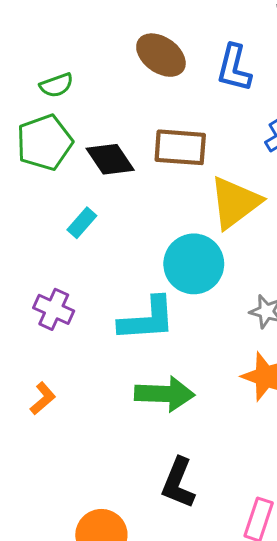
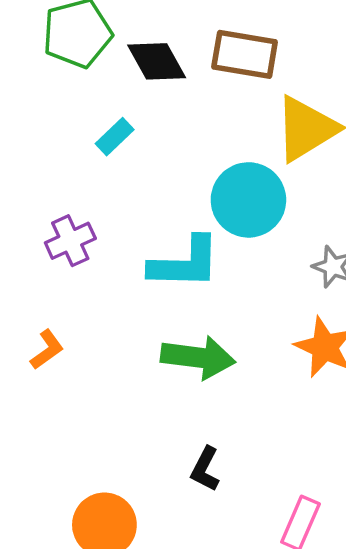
purple cross: (54, 309) -> (70, 241), turned 36
black L-shape: (178, 483) -> (205, 469), size x0.7

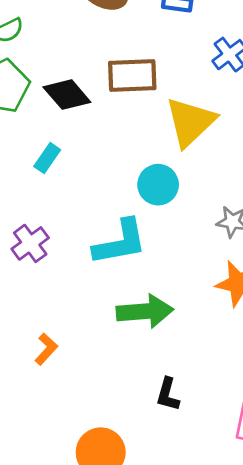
cyan circle: (248, 200) -> (158, 185), size x0.7
orange L-shape: (47, 350) -> (46, 349), moved

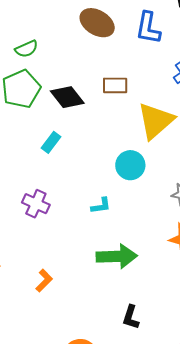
brown rectangle: (132, 76) -> (115, 85), size x0.7
cyan L-shape: (120, 242) -> (101, 206), size x0.5
purple cross: (30, 243) -> (36, 204), turned -32

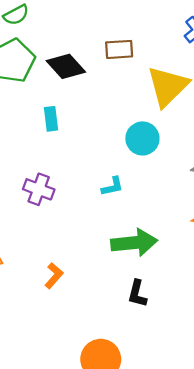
cyan rectangle: (51, 142) -> (51, 119), turned -40
black L-shape: (131, 317) -> (137, 294), moved

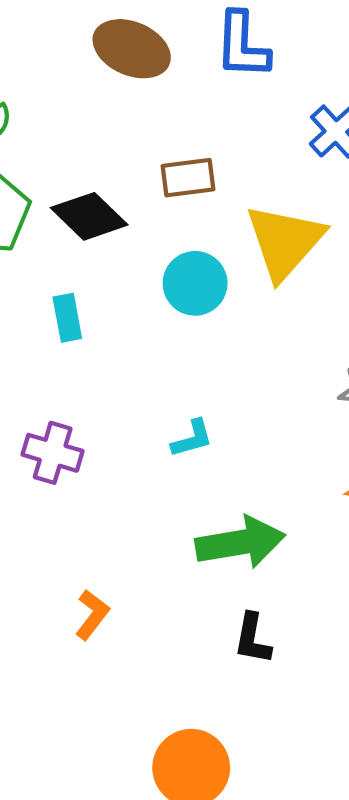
cyan circle: (142, 138) -> (195, 283), moved

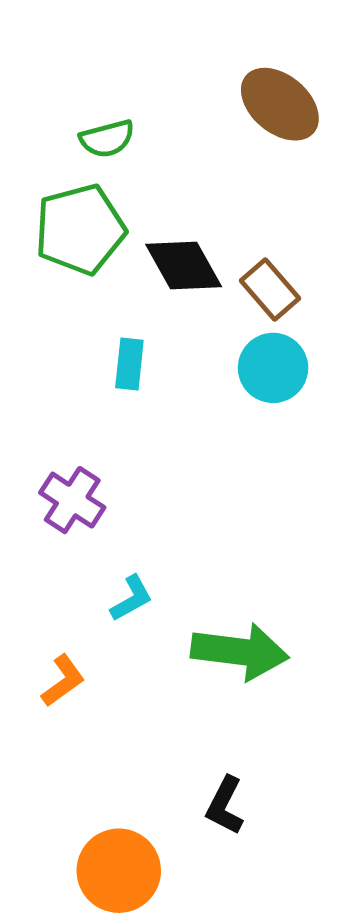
brown rectangle: (188, 178) -> (270, 289), moved, turned 40
cyan L-shape: (192, 439) -> (132, 598), moved, turned -30
black L-shape: (253, 639) -> (225, 805), moved

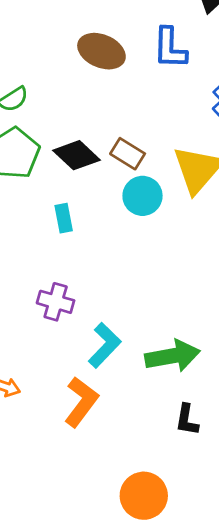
cyan L-shape: (132, 598) -> (105, 345), size x1.6
orange L-shape: (63, 681) -> (81, 402), size x1.6
black L-shape: (225, 805) -> (187, 420), moved

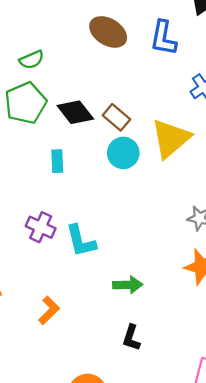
cyan L-shape: (105, 345) -> (81, 241), moved, turned 114
green arrow: (172, 356) -> (128, 285), size x0.7
orange L-shape: (81, 402) -> (49, 310), size x0.7

